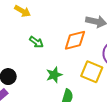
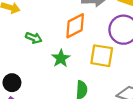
green star: (54, 75) -> (61, 58), moved

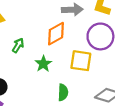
green arrow: (34, 38) -> (18, 45), turned -80

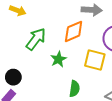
green arrow: (18, 45) -> (36, 39), size x1.6

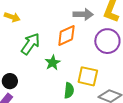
yellow square: (95, 60) -> (88, 76), moved

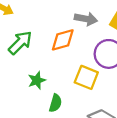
green star: (53, 63) -> (37, 80), moved
yellow square: (88, 76) -> (86, 77), moved

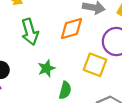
green arrow: (20, 43) -> (30, 32), turned 120

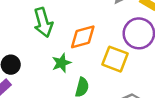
orange diamond: (71, 28) -> (83, 37), moved

